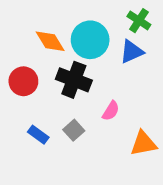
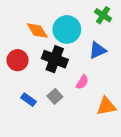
blue triangle: (132, 52) -> (98, 50), moved

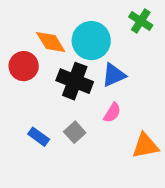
blue triangle: (98, 50) -> (114, 75), moved
red circle: (18, 60) -> (24, 66), moved

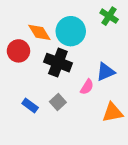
blue triangle: (114, 75) -> (106, 72), moved

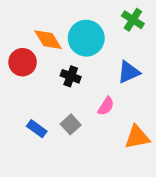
black cross: (58, 63) -> (71, 76), size x0.6
blue triangle: (106, 72) -> (129, 72), moved

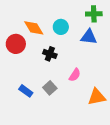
green cross: (133, 20) -> (94, 14), turned -35
cyan circle: (86, 38) -> (61, 27), size x0.6
blue triangle: (129, 72) -> (89, 37), moved, turned 30

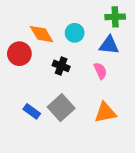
pink semicircle: (75, 75) -> (100, 71), moved, turned -56
gray square: (50, 88) -> (61, 108), size x1.5
orange triangle: (97, 97) -> (105, 113), moved

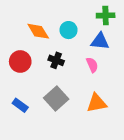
red circle: (19, 54) -> (20, 61), moved
blue rectangle: (32, 111) -> (20, 105), moved

